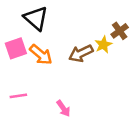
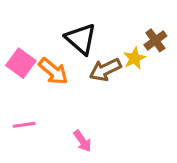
black triangle: (36, 18) -> (81, 39), moved
pink square: (16, 48) -> (21, 63), turned -35

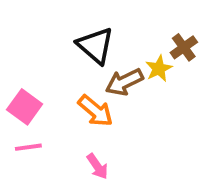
pink square: (21, 63) -> (25, 107), moved
orange arrow: (53, 71) -> (96, 111), moved

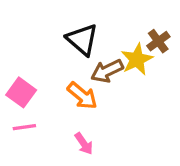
yellow star: (159, 69) -> (137, 59), size x1.4

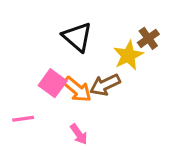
brown arrow: (107, 71) -> (105, 85), moved
pink square: (21, 92) -> (53, 83), moved

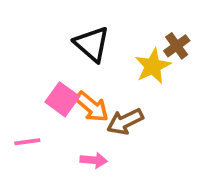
brown arrow: (105, 85) -> (125, 121), moved
pink arrow: (79, 134) -> (94, 160), turned -50

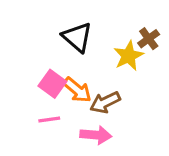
pink line: (27, 142) -> (49, 119), moved
pink arrow: (94, 160) -> (96, 135), moved, size x1.4

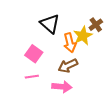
orange arrow: (77, 90) -> (70, 43), moved, turned 36

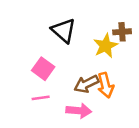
brown cross: (96, 25) -> (122, 32), turned 32
orange arrow: (70, 43) -> (106, 85), moved

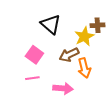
brown arrow: (86, 84) -> (69, 55), moved

